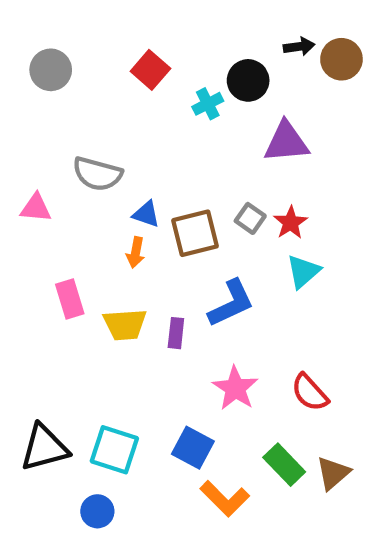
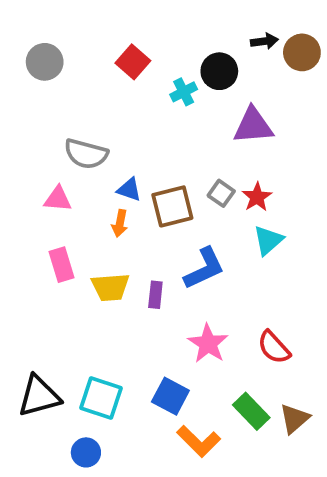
pink triangle: (36, 208) -> (58, 199), moved

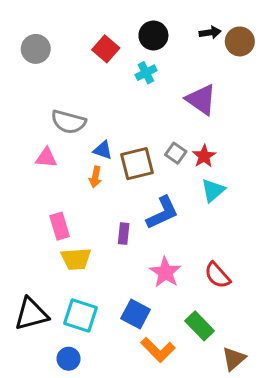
black circle: (219, 71) -> (153, 35), moved
purple triangle: (253, 126) -> (201, 100), turned 40
pink rectangle: (62, 265) -> (60, 226), moved
yellow trapezoid: (110, 287) -> (76, 259), moved
brown triangle: (294, 419) -> (234, 359), moved

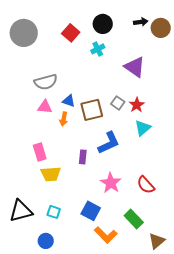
gray circle: (36, 49) -> (24, 33), size x1.4
gray semicircle: (69, 122) -> (46, 82), turned -30
pink triangle: (46, 158) -> (45, 107), moved
cyan square: (80, 315) -> (54, 212), size x0.6

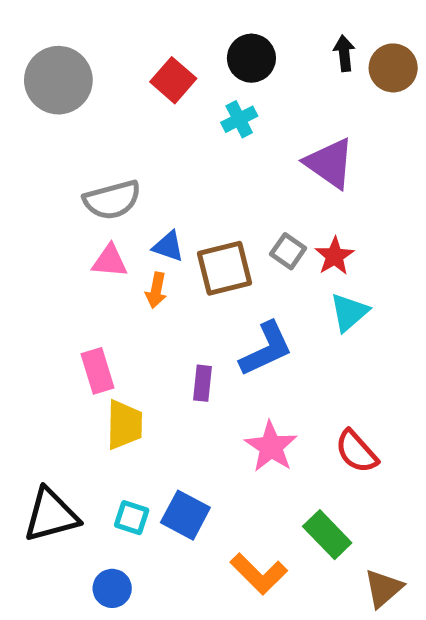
black arrow: (141, 22) -> (344, 53), turned -88
yellow trapezoid: (51, 174) -> (124, 425), turned -85
blue square: (91, 211) -> (185, 515), moved

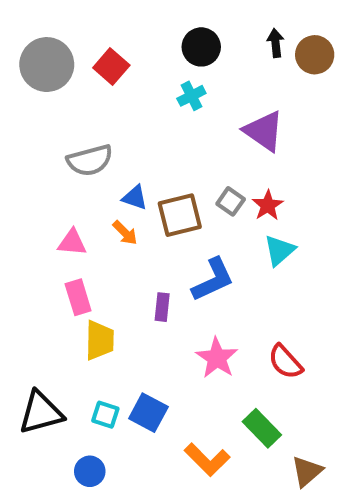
red square: (173, 80) -> (111, 66), moved
pink triangle: (110, 261) -> (72, 242), moved
orange arrow: (156, 290) -> (125, 233), turned -56

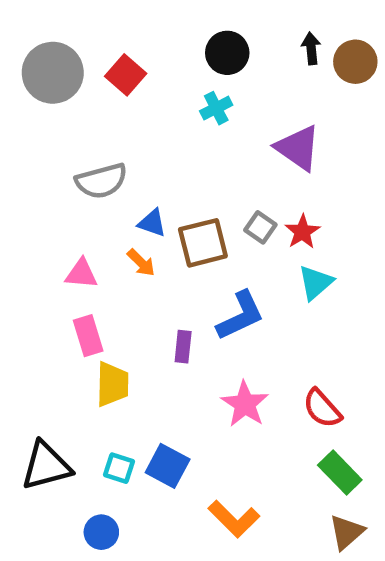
green rectangle: (262, 428) -> (340, 473), moved

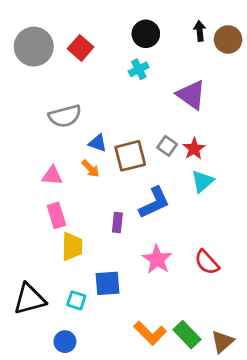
blue square: (168, 466) -> (107, 283), moved, turned -32
green rectangle: (340, 473) -> (187, 335), moved

